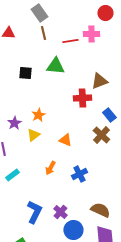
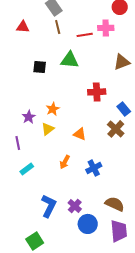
brown triangle: (99, 81) -> (122, 62), moved

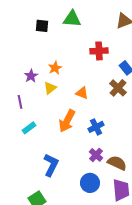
orange arrow: (65, 162) -> (67, 121), size x1.6
purple cross: (75, 206) -> (96, 155), moved

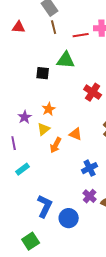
black square: (42, 26) -> (43, 73), moved
red cross: (99, 51) -> (93, 92), turned 36
orange arrow: (67, 121) -> (56, 145), moved, size x0.7
blue circle: (90, 183) -> (69, 218), moved

